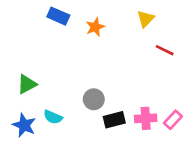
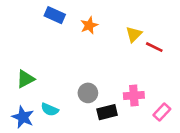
yellow triangle: (146, 19) -> (134, 34), moved
pink cross: (146, 118) -> (134, 95), moved

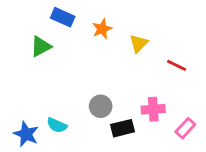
yellow triangle: (134, 34) -> (139, 43), moved
red line: (154, 47) -> (177, 65), moved
green triangle: (25, 79) -> (41, 46), moved

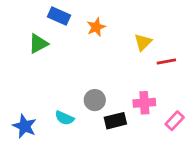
yellow triangle: (139, 43) -> (143, 42), moved
red line: (177, 65) -> (166, 61), turned -36
cyan semicircle: (57, 125) -> (64, 118), moved

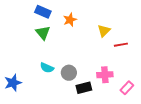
green triangle: (38, 44) -> (43, 33), moved, turned -42
cyan semicircle: (64, 118) -> (47, 68), moved
blue star: (25, 126) -> (13, 83), moved, turned 30

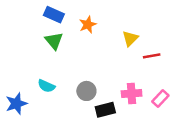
cyan semicircle: (47, 68) -> (46, 86), moved
pink rectangle: (127, 88) -> (160, 98), moved

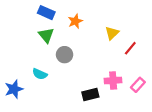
red line: (152, 56) -> (130, 48), turned -40
gray circle: (86, 91) -> (65, 55), moved

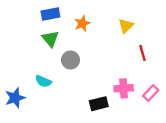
blue rectangle: (46, 13) -> (50, 14), turned -35
yellow triangle: (112, 33) -> (126, 26), moved
red line: (130, 48) -> (142, 53), turned -56

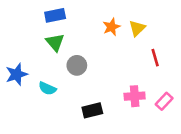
orange star: (82, 23) -> (111, 27), moved
blue star: (15, 98) -> (17, 74), moved
black rectangle: (99, 104) -> (92, 110), moved

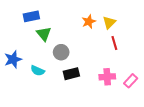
blue rectangle: (55, 15) -> (31, 16), moved
red line: (155, 58) -> (114, 43), moved
black rectangle: (92, 110) -> (71, 74), moved

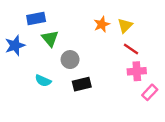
red line: (114, 43) -> (131, 49), turned -40
blue star: (13, 59) -> (15, 45), moved
pink cross: (107, 77) -> (137, 71), moved

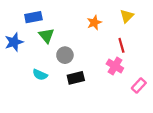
yellow triangle: (125, 26) -> (127, 16), moved
red line: (131, 49) -> (121, 45), turned 40
pink cross: (137, 71) -> (115, 66), moved, turned 35

